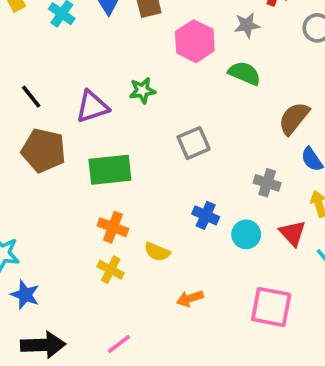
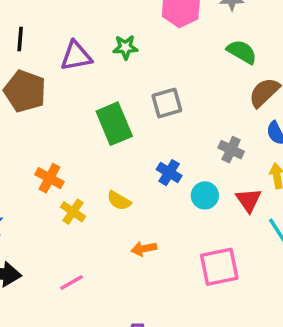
green semicircle: (244, 73) -> (242, 52), moved
black line: (31, 97) -> (20, 39), turned 35
green rectangle: (110, 170) -> (114, 124), moved, turned 66
orange cross: (113, 227) -> (49, 178), moved
pink square: (271, 307) -> (219, 267), turned -30

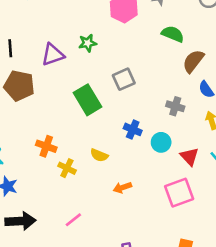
red triangle: (249, 200) -> (189, 157), moved

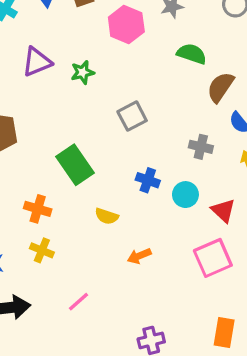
purple triangle: (53, 55) -> (37, 62), moved
green rectangle: (88, 100) -> (75, 165), moved
yellow cross: (67, 168) -> (42, 250), moved

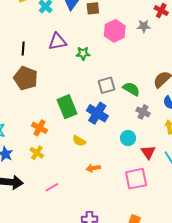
green semicircle: (192, 54) -> (131, 89), moved
blue cross: (148, 180) -> (97, 113), moved, size x1.5

